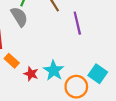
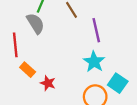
cyan star: (54, 71) -> (94, 62), moved

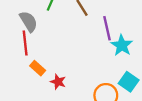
gray semicircle: (35, 23) -> (29, 21), moved
cyan star: (94, 62) -> (122, 45), moved

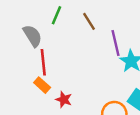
red line: (25, 43) -> (43, 62), moved

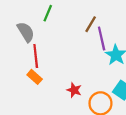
brown line: (89, 21) -> (91, 24), moved, turned 63
red star: (64, 100) -> (74, 90), moved

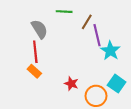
green line: (48, 13) -> (64, 12), moved, turned 70
gray semicircle: (26, 32) -> (39, 29), moved

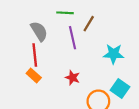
purple line: (97, 35) -> (73, 38), moved
cyan star: (110, 51) -> (114, 54), turned -30
red star: (71, 84) -> (73, 78), moved

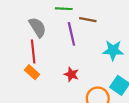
brown line: (89, 24) -> (88, 20), turned 70

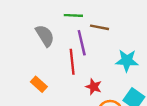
red line: (33, 51) -> (72, 62), moved
red star: (71, 74) -> (94, 87), moved

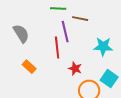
gray semicircle: (45, 36) -> (21, 34), moved

